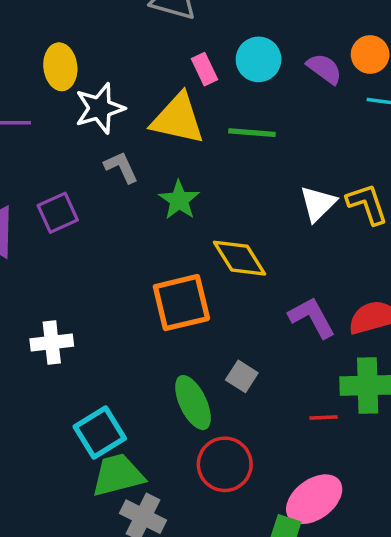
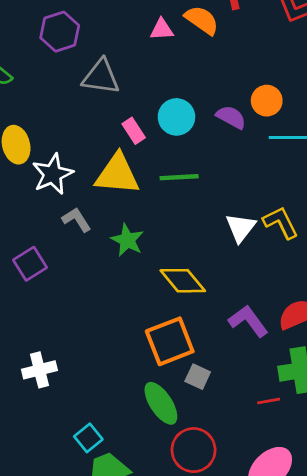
orange square: (181, 303) -> (170, 341), moved
cyan square: (100, 432) -> (88, 438), size x0.7

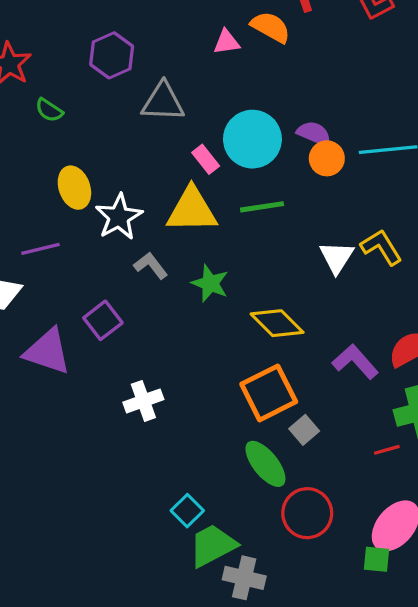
orange circle: (267, 101) -> (327, 158), moved
cyan circle: (176, 117) -> (252, 139), size x1.4
white cross: (39, 370) -> (143, 401), moved
gray square: (198, 377) -> (304, 430), turned 30

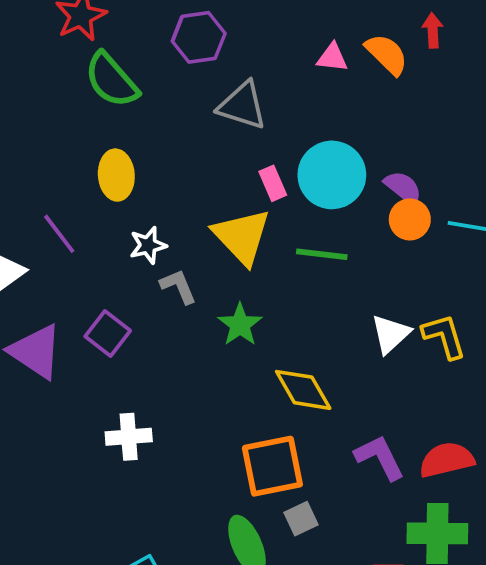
green semicircle: (49, 110) -> (111, 80), size x1.8
yellow triangle: (192, 210) -> (242, 236), turned 32
white star: (119, 217) -> (148, 245), moved, size x0.7
purple line: (41, 249) -> (59, 234), turned 51
purple square: (103, 320) -> (108, 333), turned -30

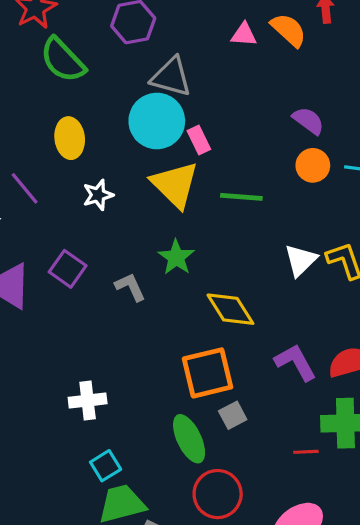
cyan circle: (332, 175) -> (157, 121), moved
purple semicircle: (403, 188) -> (308, 121), moved
gray L-shape: (178, 286) -> (130, 287), moved
white cross: (129, 437) -> (88, 401), moved

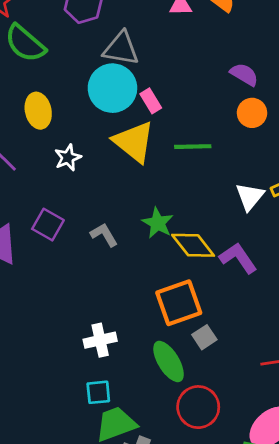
green star: (176, 257) -> (158, 223), moved
purple L-shape: (295, 362) -> (238, 258), moved
white cross: (88, 401) -> (100, 340), moved
cyan square: (106, 466) -> (98, 392), turned 32

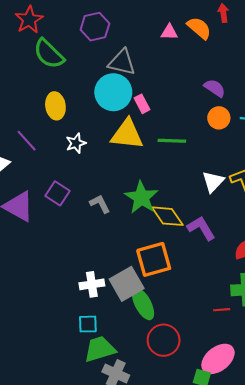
yellow triangle: (134, 142) -> (127, 134), turned -36
green star: (158, 223) -> (141, 197), size x1.4
gray square: (204, 337) -> (127, 284), moved, size x1.8

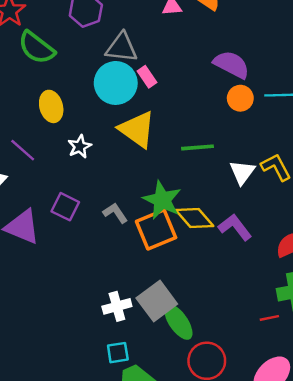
purple semicircle: (215, 88) -> (232, 65), size x1.4
pink rectangle: (142, 104) -> (147, 77), moved
yellow triangle: (127, 134) -> (137, 129), turned 36
green line: (172, 141) -> (197, 147), moved
orange square: (154, 259) -> (156, 229), moved

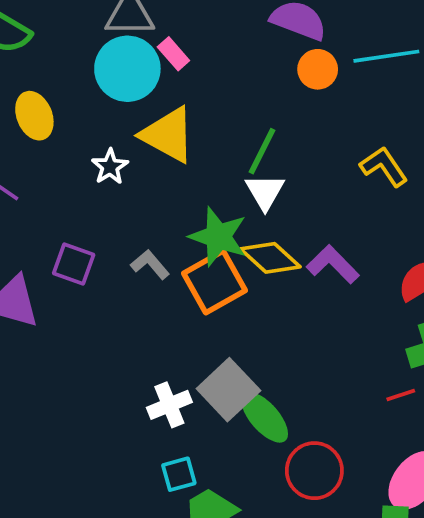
white star: (80, 146) -> (110, 167), moved
green line: (197, 147) -> (262, 151), turned -52
white triangle: (242, 172) -> (265, 192), moved

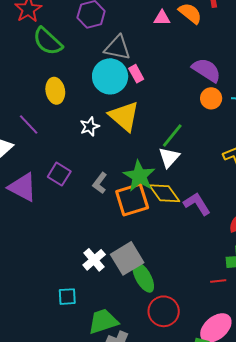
gray L-shape: (150, 264) -> (100, 183), turned -115
white cross: (169, 405) -> (94, 260), turned -30
cyan square: (179, 474) -> (67, 297), moved

